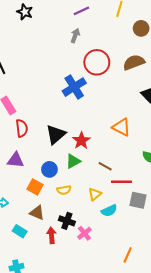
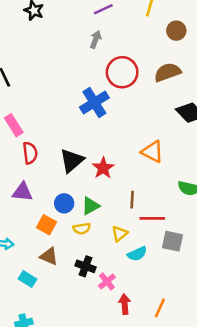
green triangle: (73, 161) -> (91, 206), moved
brown line: (105, 166) -> (132, 200), turned 64
red arrow: (52, 235) -> (125, 304), moved

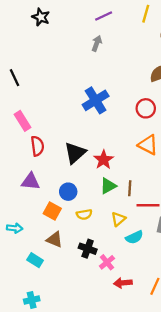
red circle: (122, 72) -> (146, 108), moved, size x0.7
green triangle: (91, 206) -> (108, 186), moved
red arrow: (125, 304) -> (123, 283), turned -90

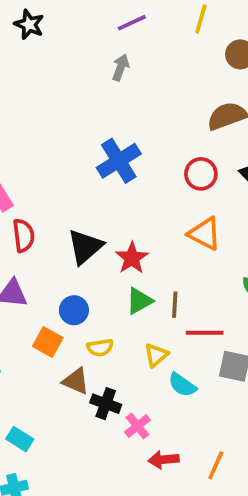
cyan semicircle: (134, 237) -> (182, 385), turned 60
brown triangle: (54, 240) -> (76, 381), moved
cyan rectangle: (35, 260) -> (20, 439), moved

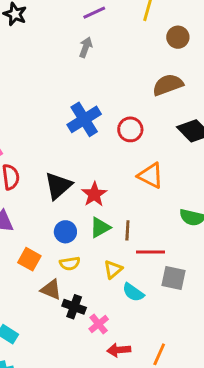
red circle: (201, 174) -> (130, 129), moved
blue circle: (74, 310) -> (65, 232), moved

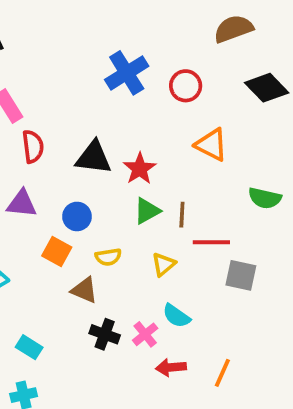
black triangle: (58, 186) -> (94, 158), turned 48
blue circle: (65, 232) -> (77, 216), moved
cyan semicircle: (133, 292) -> (176, 316), moved
black cross: (74, 307) -> (105, 334), moved

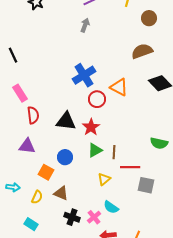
red circle: (186, 86) -> (97, 99), moved
orange triangle: (211, 145) -> (119, 87), moved
blue circle: (77, 216) -> (65, 157), moved
yellow semicircle: (108, 257) -> (37, 197), moved, turned -56

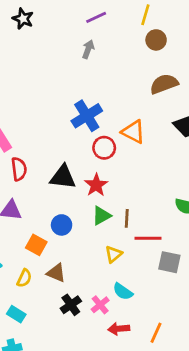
brown circle: (149, 18) -> (156, 40), moved
black cross: (72, 217) -> (71, 305), turned 35

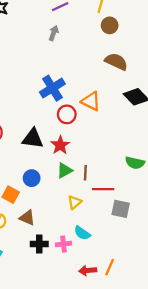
brown semicircle: (164, 84) -> (116, 62), turned 45
black cross: (71, 305) -> (39, 244), turned 35
pink cross: (100, 305) -> (63, 244), turned 32
red arrow: (119, 329) -> (88, 270), moved

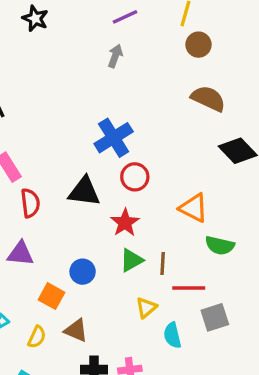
orange triangle: (91, 101) -> (194, 208), moved
black triangle: (33, 139) -> (84, 192), moved
green semicircle: (135, 163) -> (220, 245), moved
gray square: (121, 209) -> (215, 317), turned -30
cyan semicircle: (82, 233) -> (172, 335), moved, turned 42

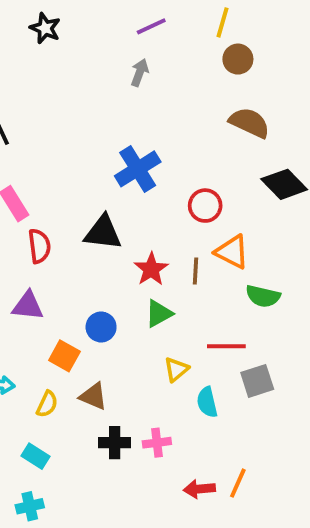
red circle: (135, 177) -> (205, 206), moved
brown line: (163, 263) -> (195, 271), moved

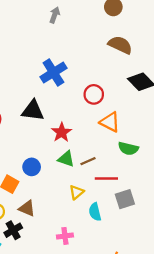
brown line: (195, 271) -> (88, 161), moved, turned 63
green triangle: (159, 313) -> (66, 159), turned 48
black cross: (115, 443) -> (13, 230), moved, turned -30

